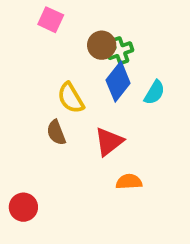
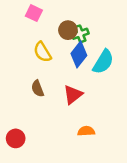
cyan semicircle: (154, 92) -> (103, 62), size x1.5
yellow semicircle: (71, 98) -> (42, 52), moved
orange semicircle: (129, 182) -> (86, 131), moved

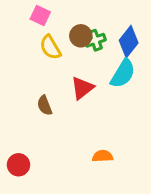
yellow semicircle: (42, 52) -> (50, 47), moved
blue diamond: (79, 54) -> (129, 42), moved
red triangle: (73, 95) -> (82, 88), moved

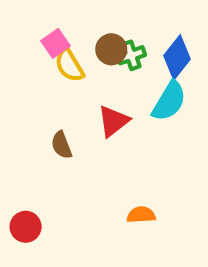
pink square: (40, 16) -> (55, 43), moved, turned 30

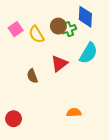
pink square: (55, 43) -> (16, 29), moved
blue diamond: (177, 57) -> (85, 17), moved, turned -35

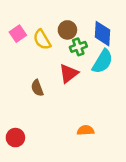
blue diamond: (85, 17) -> (102, 34), moved
green cross: (69, 29) -> (78, 47), moved

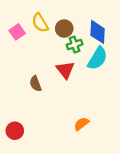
yellow semicircle: (42, 40) -> (40, 23), moved
red triangle: (69, 73) -> (65, 70), turned -30
orange semicircle: (86, 130) -> (81, 124), turned -35

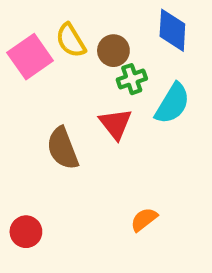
pink square: (17, 32) -> (30, 57), size x1.5
blue diamond: (98, 32) -> (172, 30), moved
brown semicircle: (35, 84) -> (63, 148), size x1.5

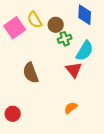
red triangle: (115, 124) -> (74, 70), moved

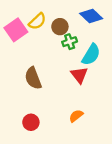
blue diamond: (85, 15) -> (91, 16), turned -50
yellow semicircle: (35, 20) -> (37, 21), turned -102
red circle: (13, 114) -> (31, 122), moved

